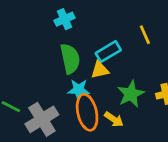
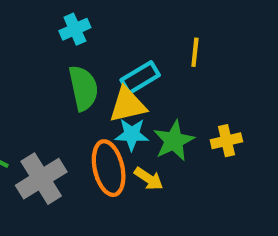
yellow line: (145, 35) -> (195, 52), turned 30
yellow triangle: (100, 70) -> (128, 105), size x1.4
cyan star: (79, 90) -> (132, 134), moved

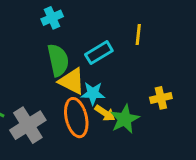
yellow triangle: (128, 105) -> (72, 81), moved, turned 40
green star: (174, 141) -> (125, 119), moved
yellow arrow: (149, 179) -> (105, 113), moved

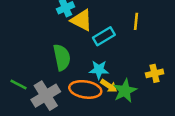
green semicircle: (58, 60) -> (62, 57), moved
yellow triangle: (72, 81) -> (82, 20), moved
orange ellipse: (76, 118) -> (85, 89), turned -68

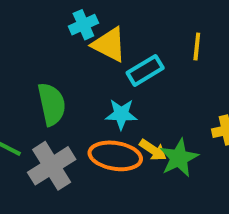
green semicircle: (62, 57) -> (52, 104), moved
cyan star: (99, 70) -> (121, 114), moved

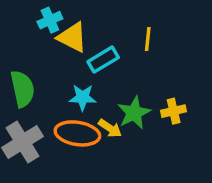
green star: (179, 158) -> (134, 113), moved

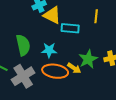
cyan rectangle: (103, 60) -> (70, 28), turned 36
cyan star: (83, 97) -> (49, 50), moved

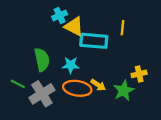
cyan rectangle: (70, 28) -> (94, 41), size x1.4
green star: (88, 59) -> (124, 91), moved

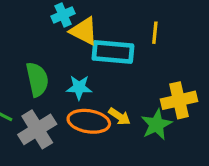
yellow cross: (139, 74) -> (179, 100), size x1.5

